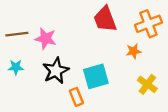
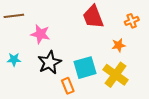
orange cross: (148, 24) -> (132, 21), size x0.6
brown line: (17, 34) -> (14, 16), moved
yellow cross: (147, 84) -> (115, 75), moved, size x1.4

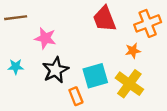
orange cross: (132, 21) -> (148, 23), size x1.6

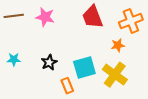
pink star: (45, 38) -> (45, 17), moved
black star: (55, 70) -> (49, 62), size x0.7

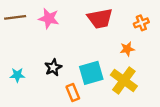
red trapezoid: (93, 17) -> (100, 18), turned -80
orange cross: (131, 21) -> (141, 23), size x0.6
cyan star: (14, 59) -> (17, 75), moved

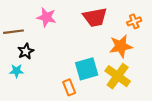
brown line: (15, 17) -> (13, 32), moved
orange star: (127, 49) -> (121, 46), size x1.6
black star: (53, 67) -> (26, 51), moved

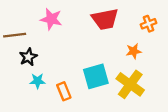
orange star: (121, 46) -> (134, 51), size x0.6
cyan star: (17, 71) -> (37, 81), moved
orange rectangle: (69, 87) -> (64, 91), moved

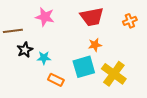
orange star: (134, 51) -> (95, 45), moved
cyan star: (37, 81) -> (44, 58), moved
orange rectangle: (64, 91) -> (56, 80), turned -42

